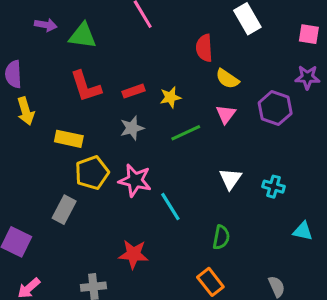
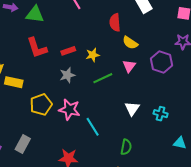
yellow rectangle: (69, 139) -> (14, 82), moved
gray rectangle: (64, 210) -> (23, 144), moved

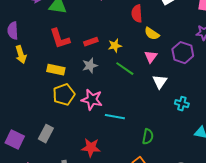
green line: (103, 78) -> (125, 69), turned 60
yellow rectangle: (14, 82) -> (56, 70), moved
white triangle: (132, 109) -> (160, 82), moved
cyan line: (93, 127) -> (115, 117), turned -48

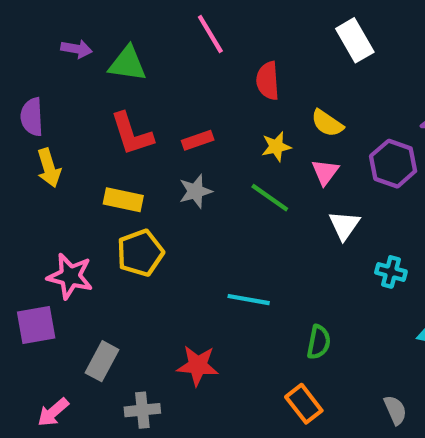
red semicircle: (137, 14) -> (268, 81), moved
yellow star: (115, 46) -> (276, 147), moved
pink star: (92, 100) -> (70, 276), moved
gray rectangle: (46, 134) -> (102, 361), moved
purple square: (15, 140) -> (36, 325), moved, turned -36

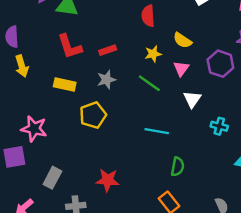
yellow pentagon: (140, 253) -> (93, 115), moved
cyan line: (249, 300) -> (157, 131), moved

